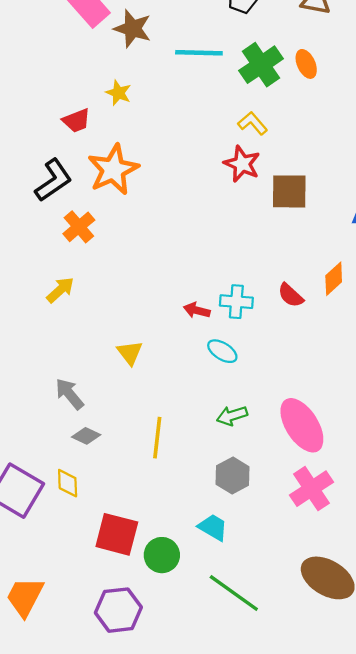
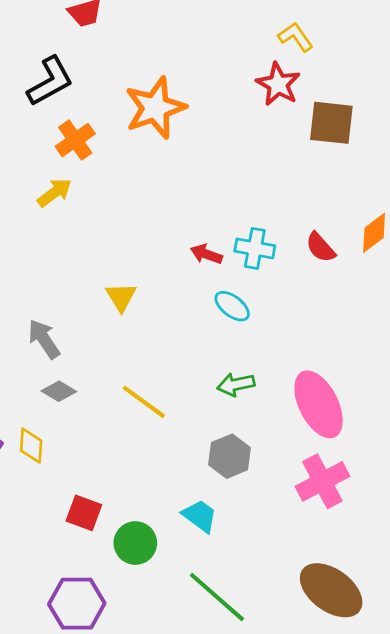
orange star: (113, 170) -> (155, 108), moved
yellow arrow: (60, 290) -> (54, 193), moved
yellow line: (157, 438) -> (144, 402), turned -66
red square: (117, 534) -> (84, 513), size x0.7

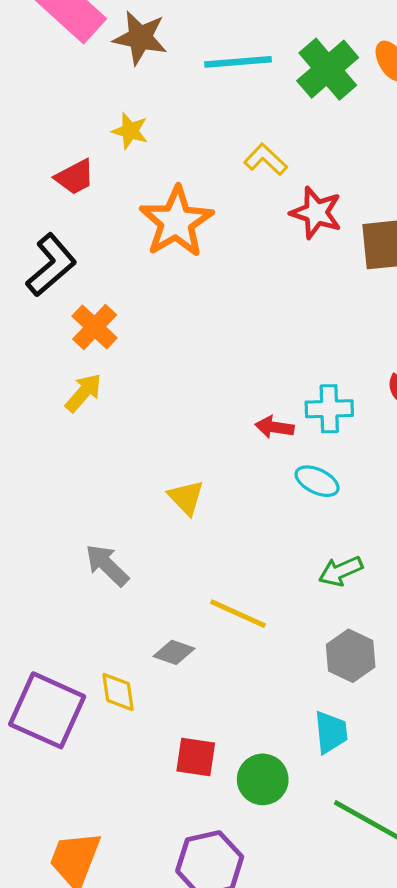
yellow L-shape: (296, 37) -> (266, 159), moved
orange star: (155, 108) -> (176, 222), moved
gray diamond: (59, 391) -> (174, 652), moved
cyan trapezoid: (200, 516) -> (331, 732), turned 60

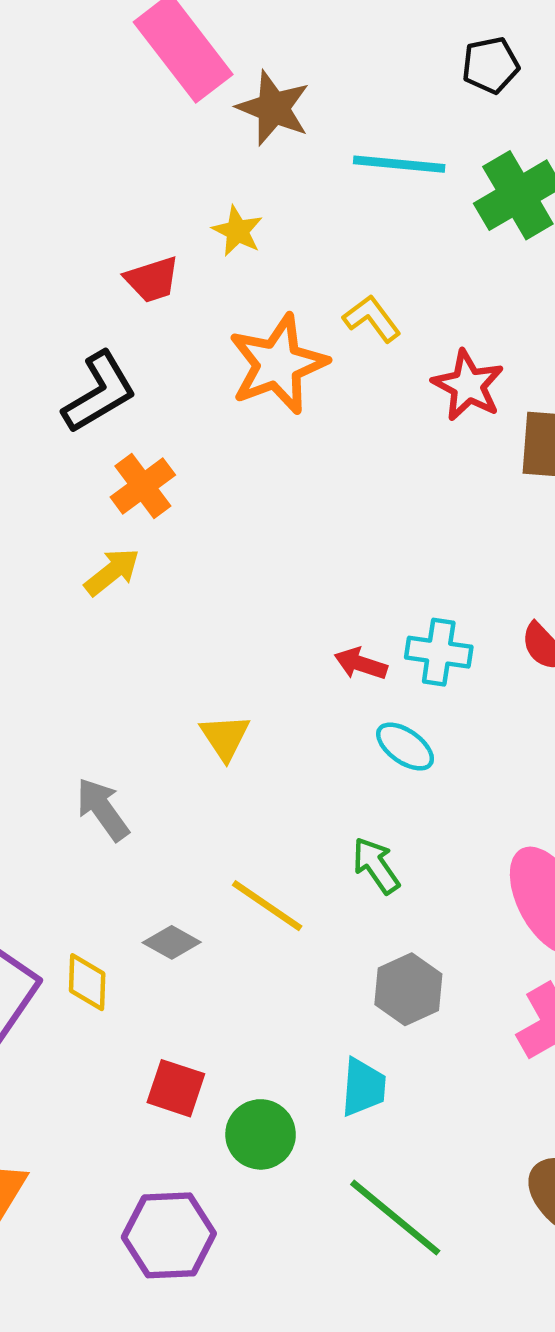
yellow L-shape: (266, 159) -> (372, 318), moved
green arrow: (341, 571) -> (376, 866), moved, turned 69

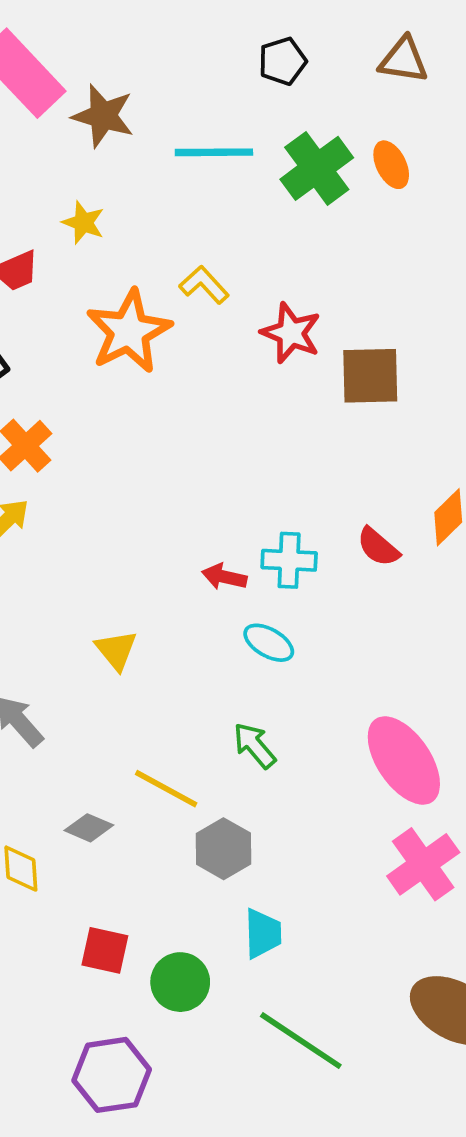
gray hexagon: (408, 989) -> (223, 849), moved

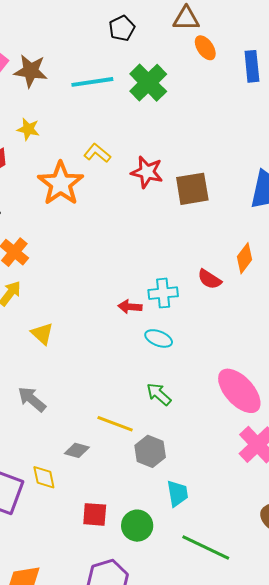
orange ellipse: (391, 165) -> (205, 48), moved
yellow triangle: (116, 650) -> (42, 334), moved

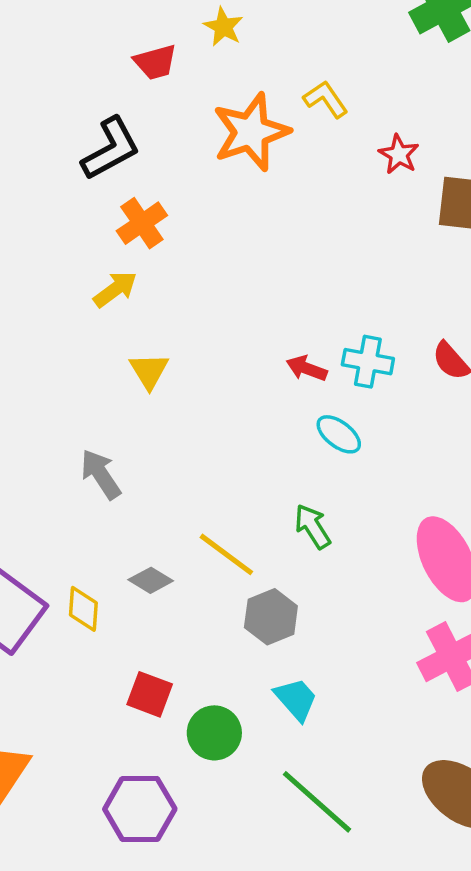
red star: (147, 172) -> (399, 154), size x0.7
cyan trapezoid: (177, 493) -> (296, 699), turned -48

